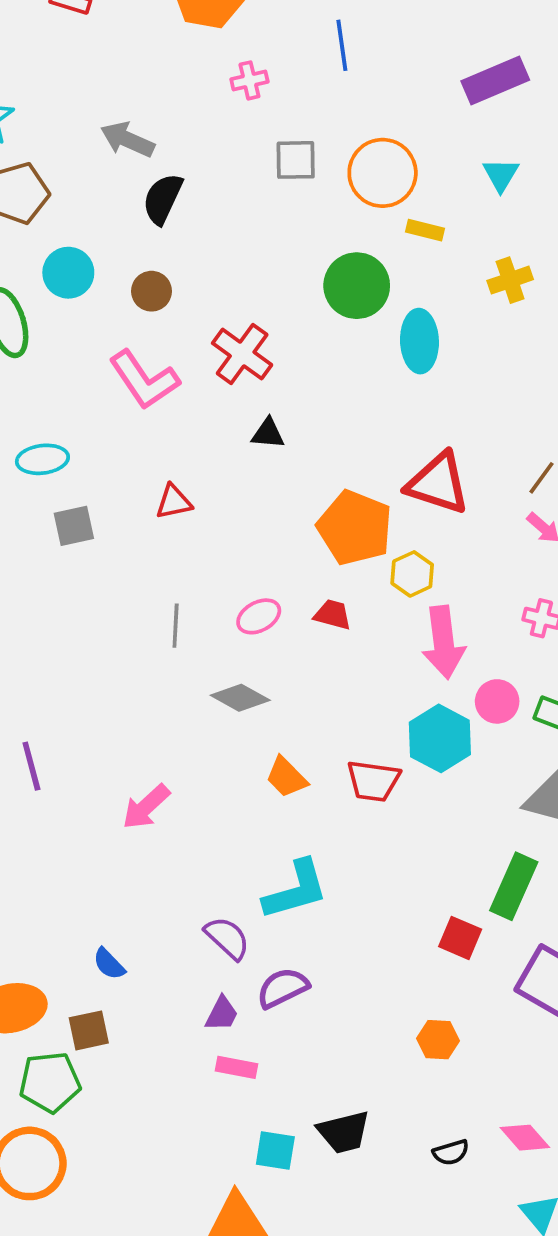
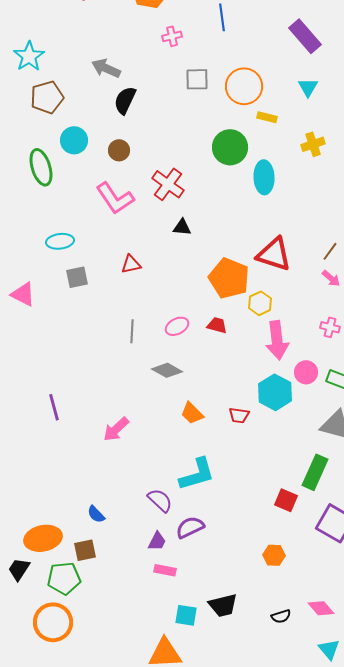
purple rectangle: (495, 80) -> (305, 36), turned 72
red trapezoid: (373, 781) -> (239, 415), size x0.7

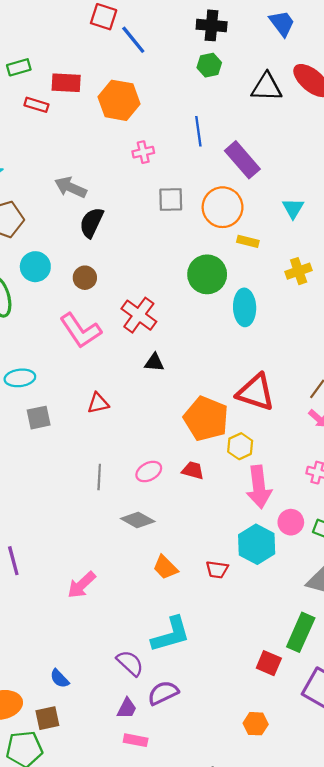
purple rectangle: (305, 36) -> (242, 160), moved

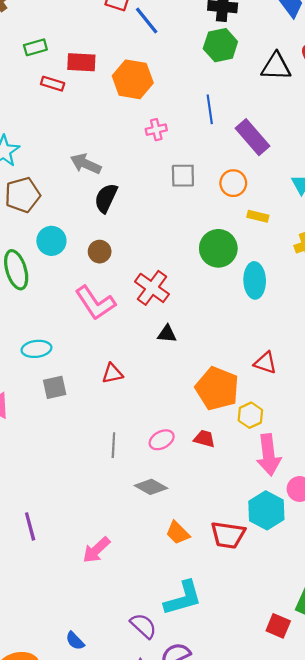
green hexagon: (209, 65) -> (220, 45), size x1.4
orange circle: (223, 207) -> (233, 183), size x0.7
red triangle: (256, 392) -> (265, 363), size x0.6
red trapezoid: (217, 570) -> (228, 535), size x1.6

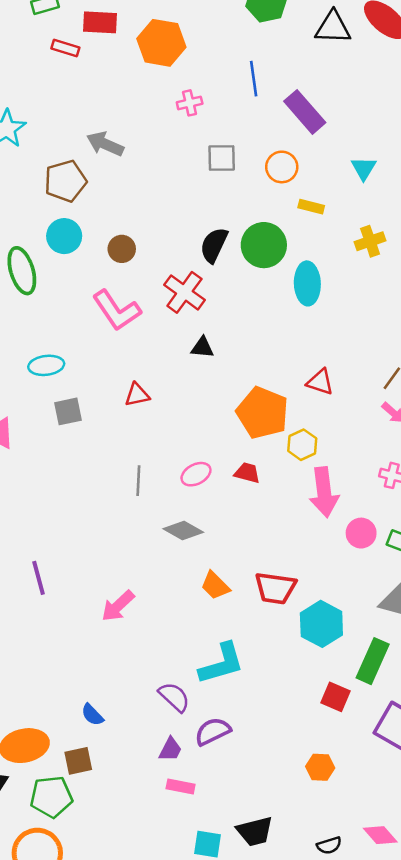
brown pentagon: (23, 195) -> (65, 181), moved
black semicircle: (106, 198) -> (214, 245), moved
cyan hexagon: (266, 510) -> (321, 624), moved

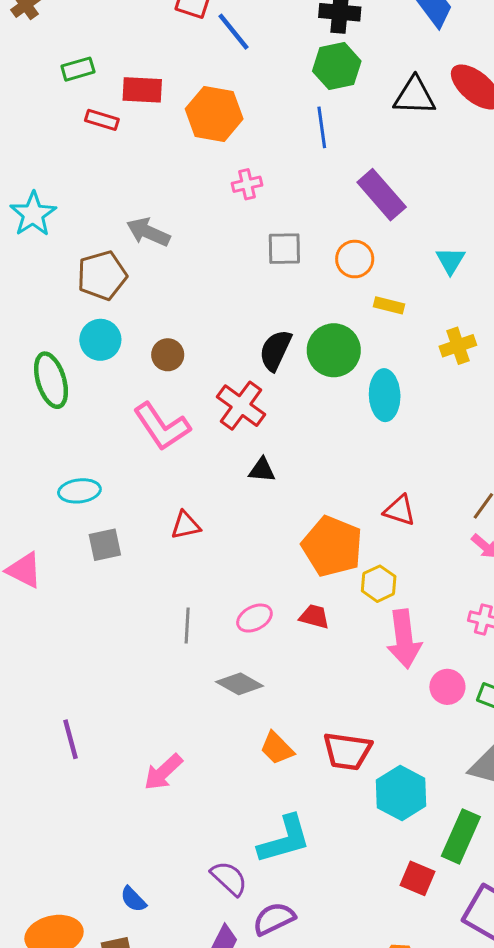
blue line: (254, 79) -> (322, 127), moved

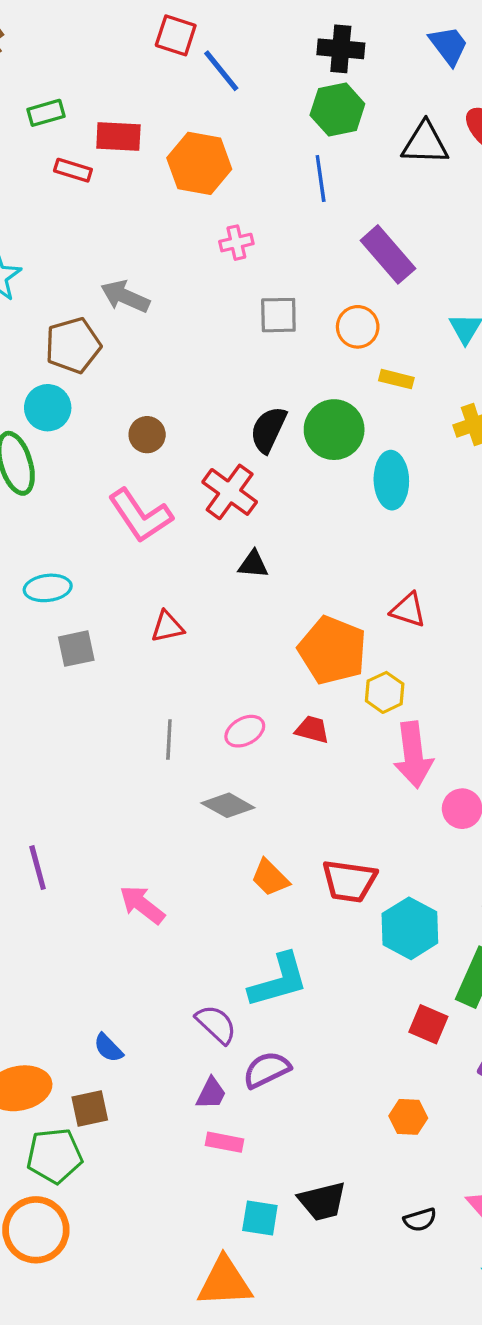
cyan circle: (100, 340) -> (48, 408), moved
pink arrow: (163, 772) -> (142, 905), turned 81

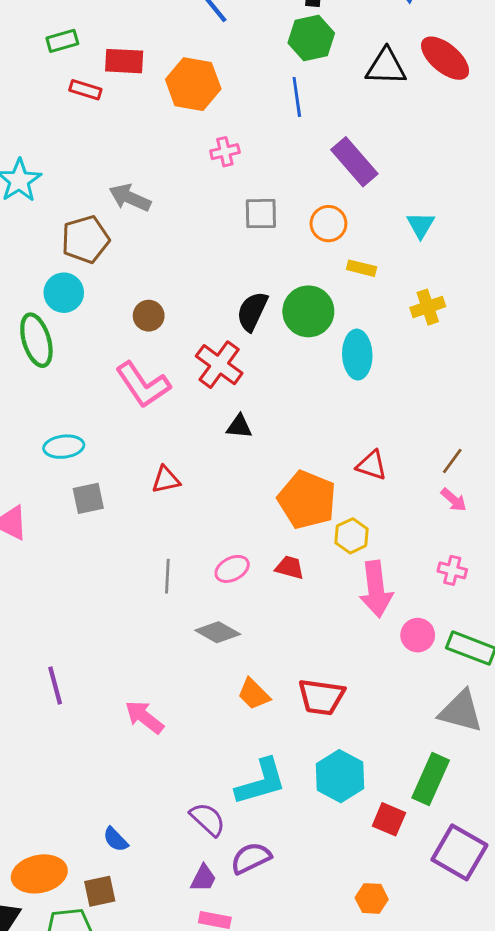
cyan hexagon: (410, 928) -> (340, 776), moved

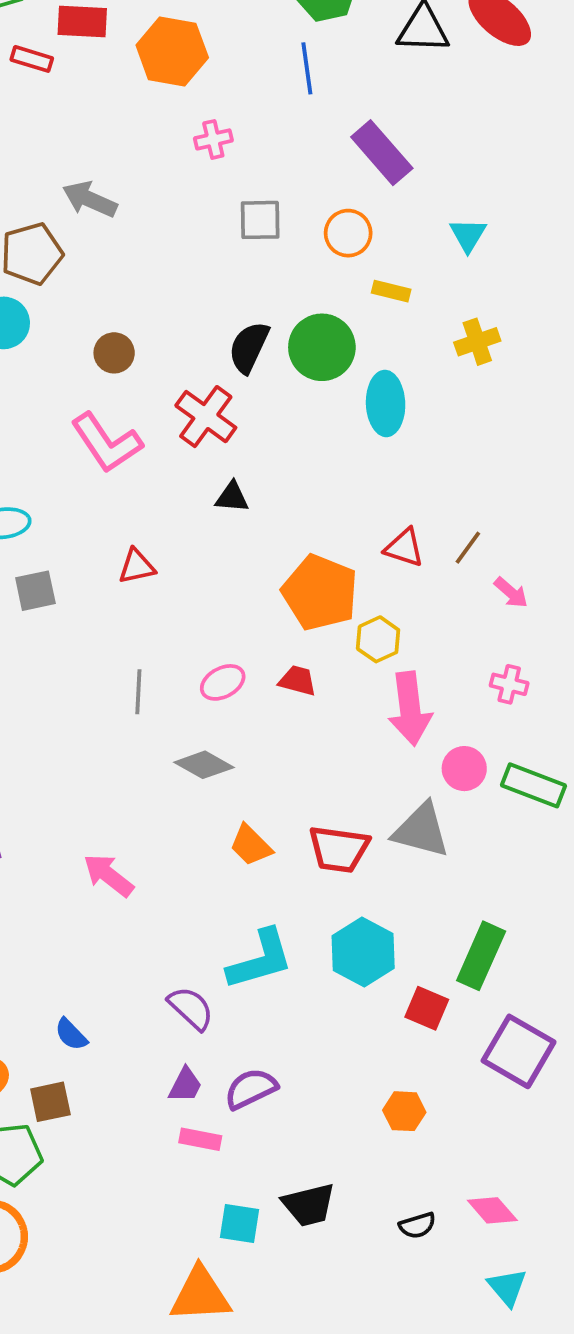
brown line: (452, 461) -> (468, 548), moved
gray triangle: (461, 711) -> (421, 830), moved
purple semicircle: (251, 858) -> (251, 1089), moved

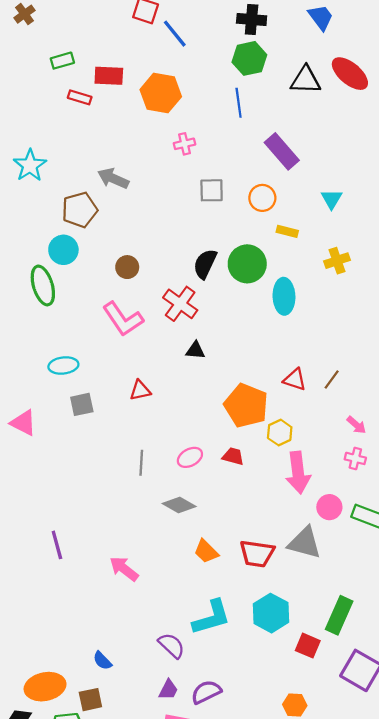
pink arrow: (511, 593) -> (356, 425), moved

